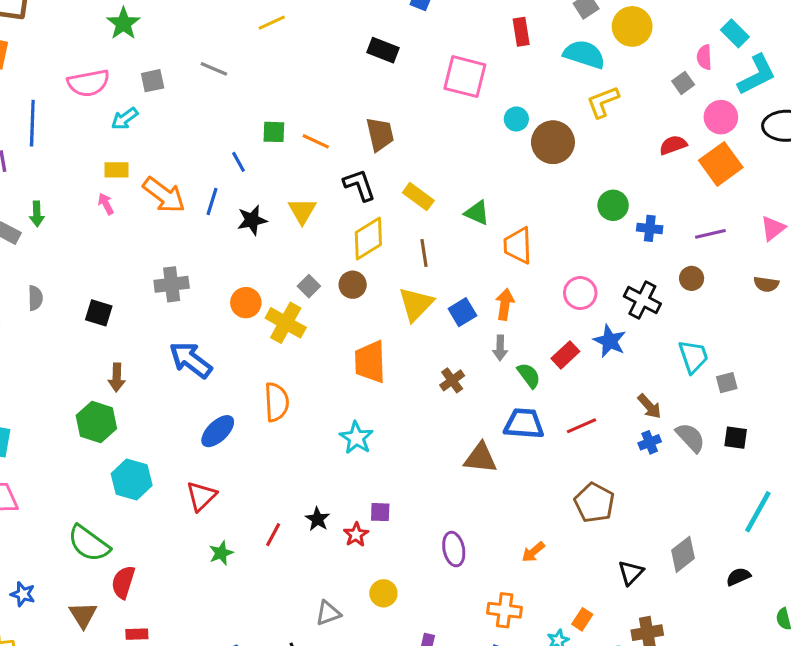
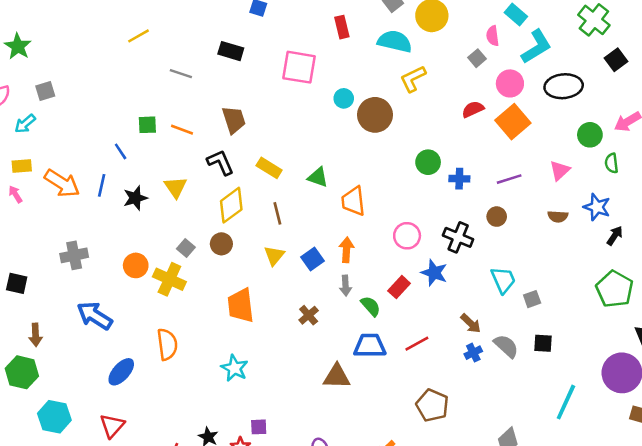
gray line: (214, 69) -> (181, 74), moved
yellow triangle: (416, 304) -> (274, 256), size x0.7

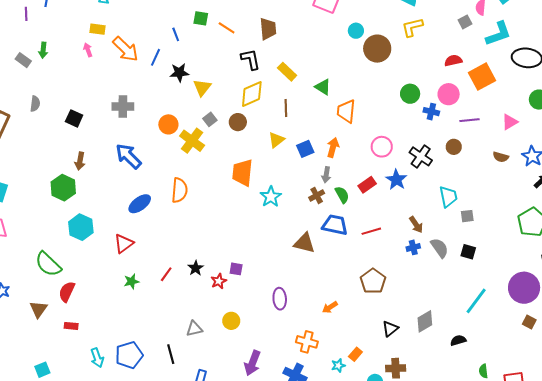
cyan L-shape: (536, 47) -> (498, 34), moved
pink circle: (510, 83) -> (449, 94), moved
yellow triangle: (176, 187) -> (202, 88), moved
brown cross: (309, 315) -> (317, 195), moved
cyan star: (234, 368) -> (271, 197), moved

